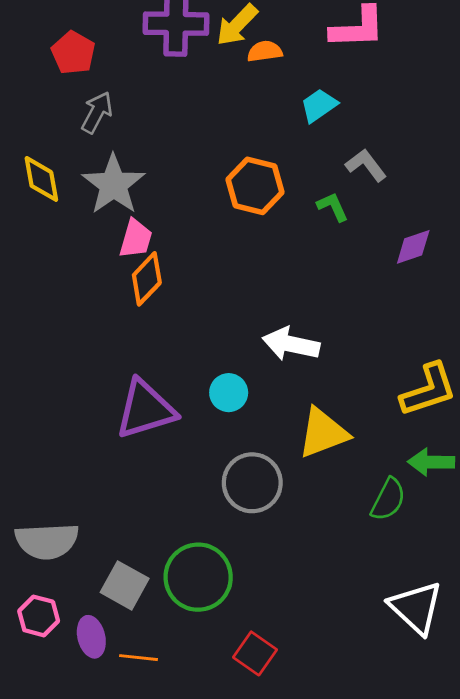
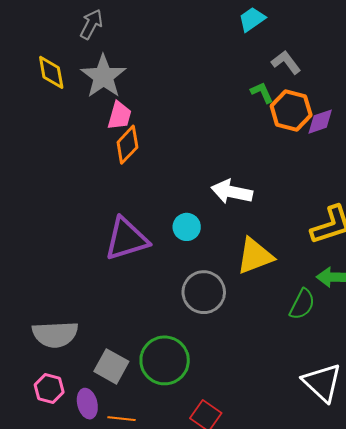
orange hexagon: (255, 186) -> (291, 111), moved

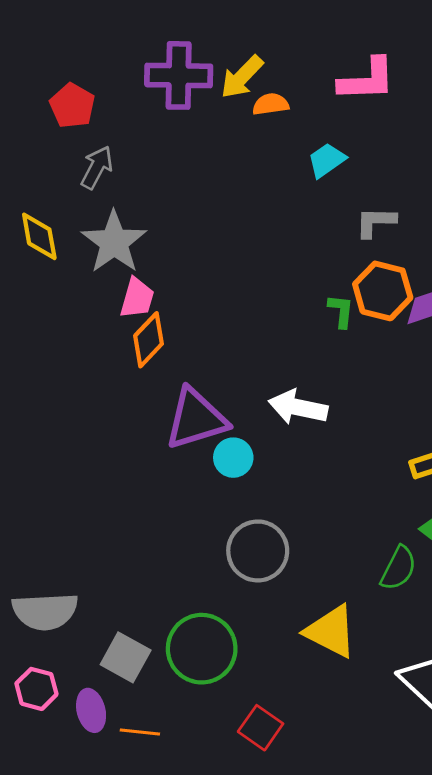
gray L-shape: (286, 62) -> (375, 222), turned -52
green L-shape: (262, 92) -> (341, 311), moved, turned 30
purple triangle: (126, 239) -> (196, 419), moved
yellow triangle: (255, 256) -> (331, 631), moved, turned 48

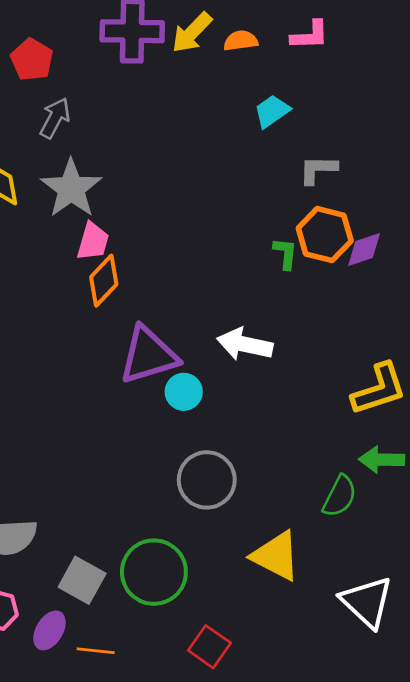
pink L-shape: (367, 80) -> (310, 35), size x0.7
orange semicircle: (271, 104) -> (241, 41), moved
purple ellipse: (91, 710) -> (50, 630), turned 45

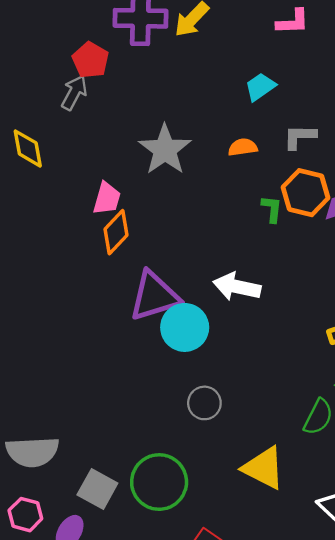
orange semicircle: (241, 41) -> (243, 147), moved
red pentagon: (32, 60) -> (90, 60), moved
gray star: (71, 188) -> (165, 150), moved
cyan circle: (184, 392) -> (185, 327), size x1.5
gray circle: (207, 480) -> (204, 403), size x0.7

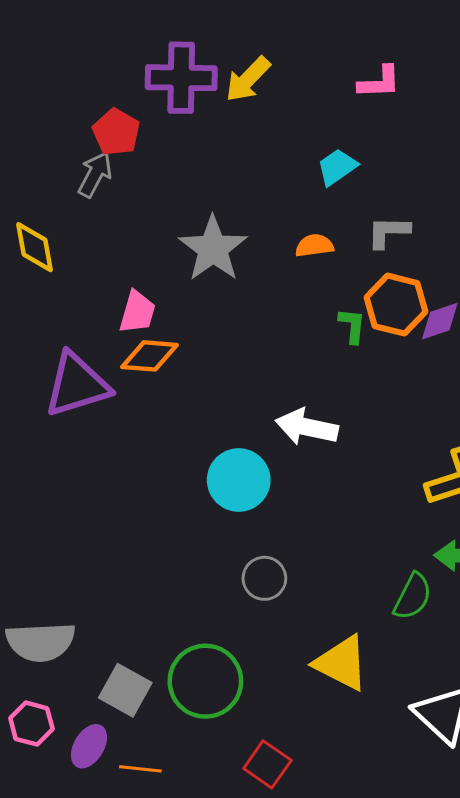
orange diamond: (116, 232) -> (149, 356), turned 51
purple triangle: (154, 296) -> (77, 385), moved

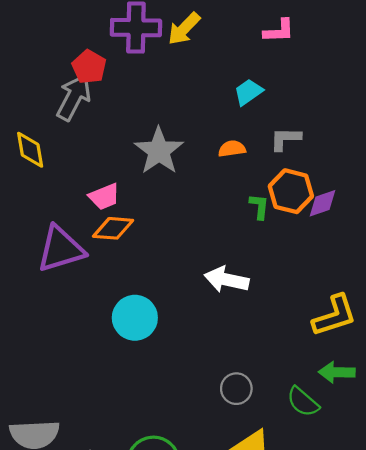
gray arrow: (95, 174) -> (74, 97), size x1.4
pink trapezoid: (137, 312) -> (104, 197), turned 52
cyan circle: (239, 480) -> (135, 318), moved
gray circle: (264, 578) -> (236, 389), moved
green semicircle: (413, 596) -> (303, 402), turned 104

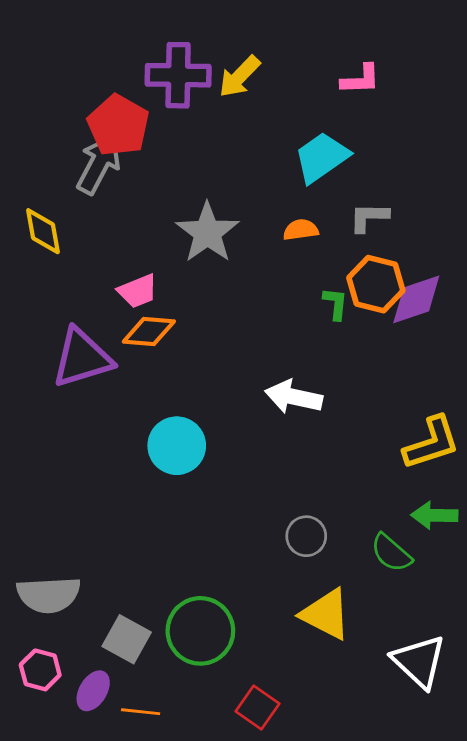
red pentagon: (89, 67) -> (118, 125), size x1.4
cyan trapezoid: (248, 92) -> (322, 157), size x1.5
purple diamond: (322, 203) -> (416, 299), size x1.4

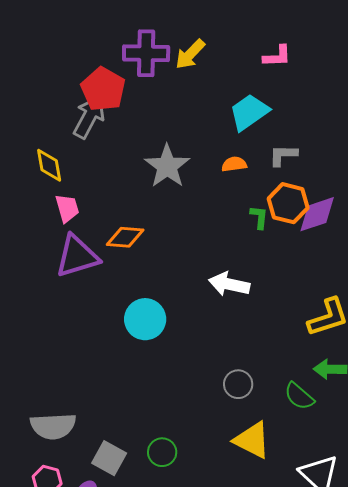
pink trapezoid: (138, 291) -> (67, 208), moved, turned -84
green circle: (200, 631) -> (162, 452), size x0.6

